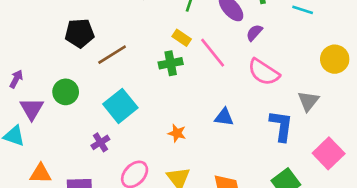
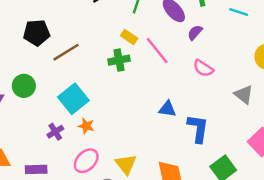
pink semicircle: (264, 72) -> (203, 68), size x0.7
gray triangle: (308, 101) -> (244, 95), turned -30
blue L-shape: (281, 126) -> (198, 128), moved
orange star: (177, 133) -> (86, 126), moved

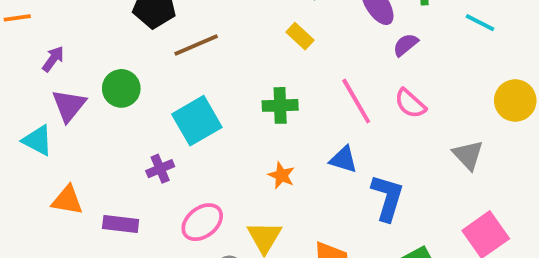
pink line: (157, 50) -> (356, 101), moved
green cross: (119, 60) -> (280, 105), moved
orange star: (86, 126) -> (281, 175), moved

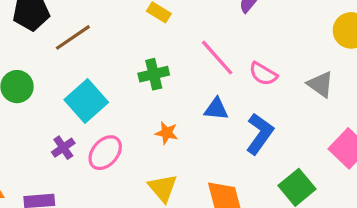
pink semicircle: (410, 103) -> (263, 74), moved
blue L-shape: (387, 198) -> (260, 134), turned 30
pink ellipse: (202, 222) -> (105, 153), moved

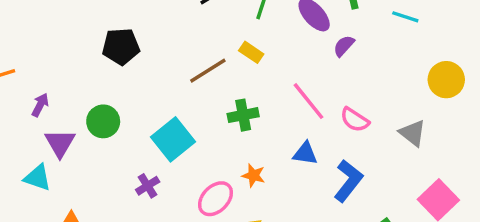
brown line: (73, 37) -> (208, 71), moved
pink ellipse: (105, 153) -> (215, 199), moved

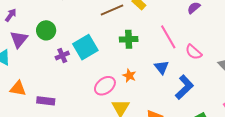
blue triangle: (305, 154) -> (162, 67), turned 35
purple cross: (148, 186) -> (62, 55), moved

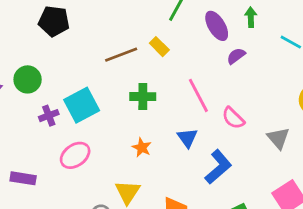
pink ellipse: (105, 86) -> (75, 155), moved

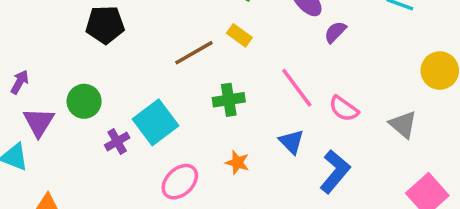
pink ellipse: (75, 155) -> (180, 182), moved

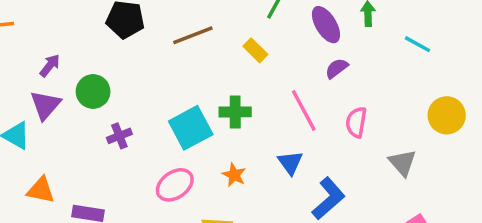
purple semicircle: (335, 32) -> (337, 68), moved
brown line: (194, 53) -> (193, 35), moved
purple arrow: (20, 82) -> (50, 65), moved
pink semicircle: (344, 109) -> (356, 122), moved, turned 56
cyan square: (156, 122) -> (191, 128), moved

